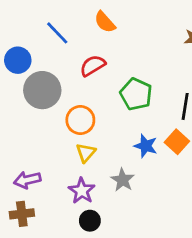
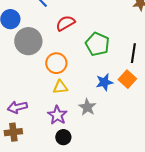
blue star: (146, 146) -> (104, 82), turned -30
yellow triangle: (86, 153) -> (60, 87), turned 42

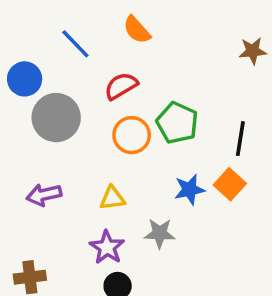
orange circle: (56, 63) -> (132, 135), moved
purple arrow: (17, 107) -> (44, 195), moved
gray star: (87, 107) -> (160, 233), turned -30

